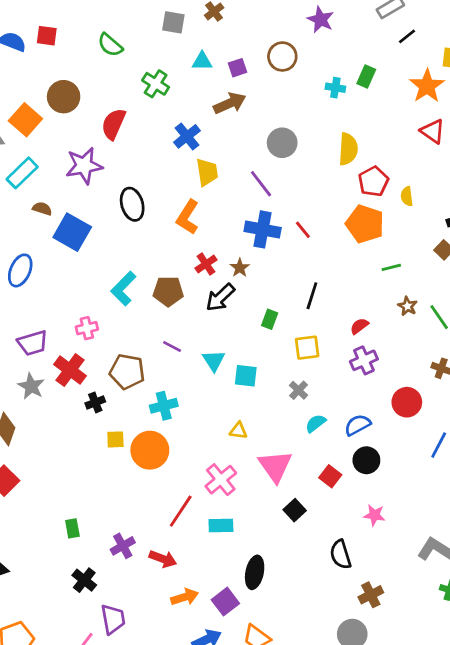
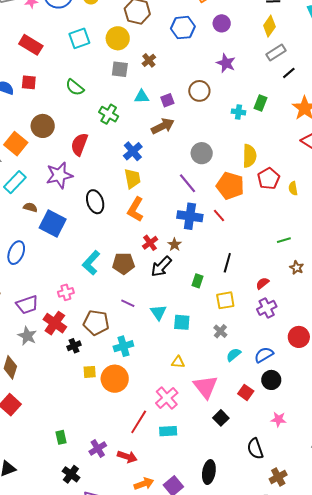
yellow trapezoid: (207, 172) -> (132, 179), moved
orange pentagon: (365, 224) -> (230, 186), moved
black ellipse: (255, 572) -> (209, 472), moved

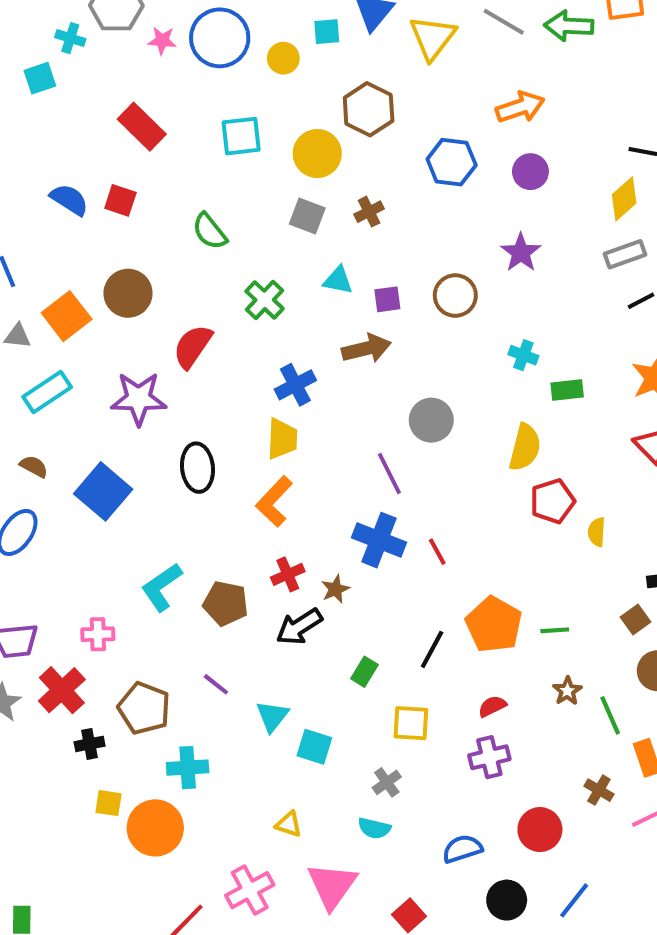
green rectangle: (261, 103) -> (567, 390), moved, turned 49
orange pentagon: (230, 186) -> (494, 625), moved
brown semicircle: (30, 207) -> (34, 466), moved
cyan semicircle: (234, 355) -> (374, 828), moved, turned -140
black circle: (271, 380) -> (507, 900), moved

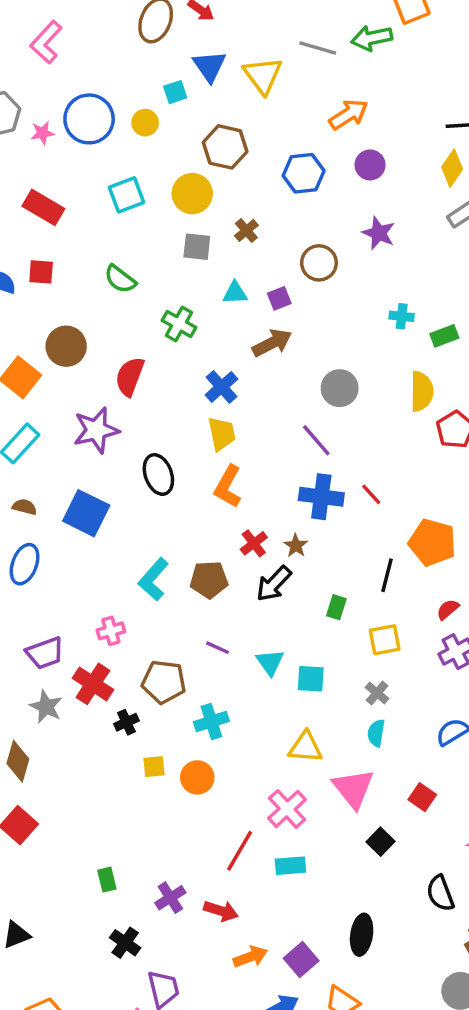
brown circle: (455, 296) -> (319, 263), moved
yellow triangle: (289, 824) -> (305, 747), size x1.5
orange circle: (155, 828) -> (197, 777), size x0.7
cyan semicircle: (374, 828) -> (376, 733), turned 100

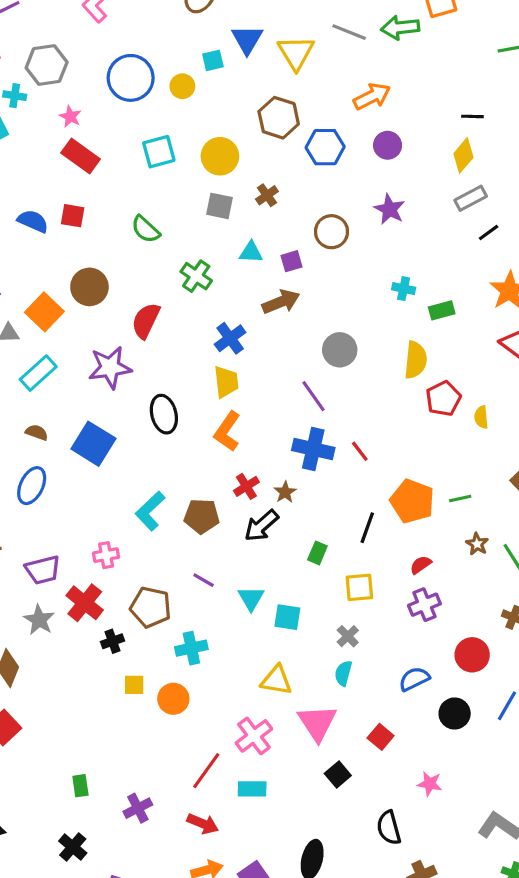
pink star: (43, 133) -> (70, 117), moved, turned 30
brown hexagon: (225, 147) -> (279, 118), moved
red arrow: (221, 911) -> (203, 824), moved
black cross: (125, 943) -> (73, 847), moved

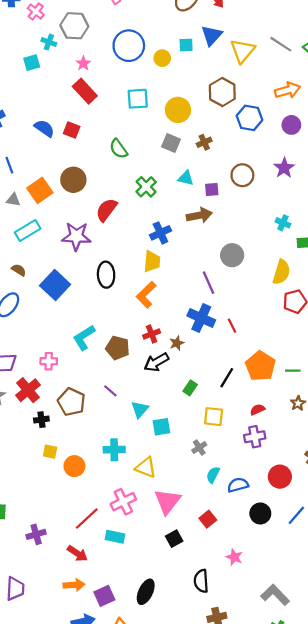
cyan square: (287, 617) -> (161, 427), turned -30
cyan cross: (191, 648) -> (114, 450), moved
cyan semicircle: (343, 673) -> (213, 475), moved

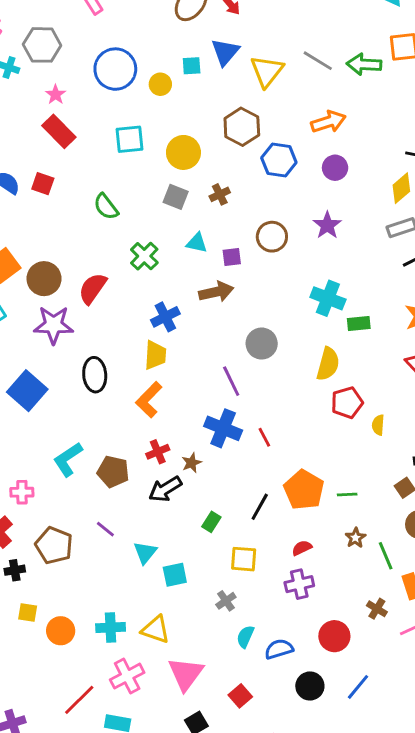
brown circle: (73, 180) -> (44, 279), moved
cyan cross: (283, 223) -> (328, 298), size x1.6
cyan cross: (114, 450) -> (111, 628), moved

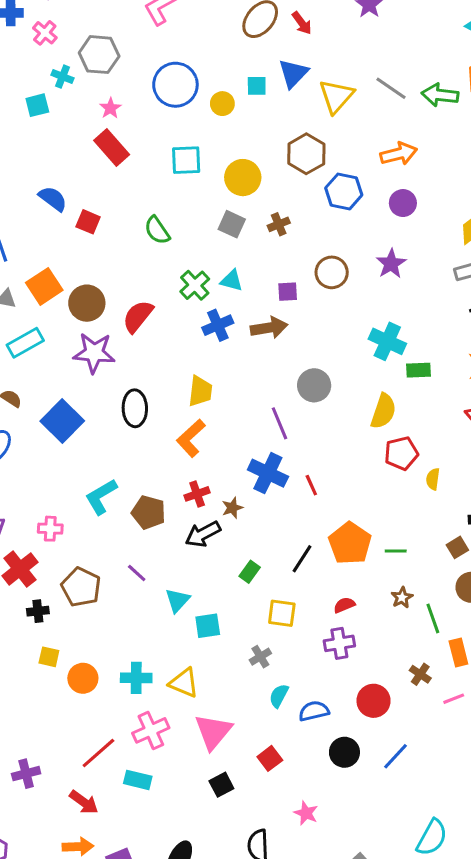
red square: (43, 184) -> (88, 222), moved
cyan triangle: (197, 243) -> (232, 281), moved
blue cross: (165, 317) -> (218, 325), moved

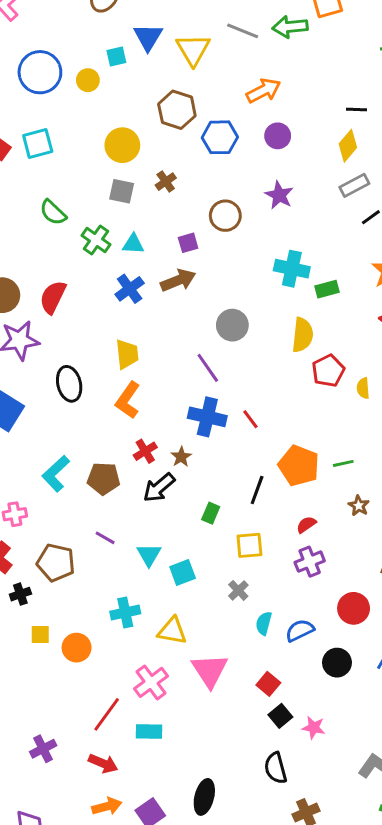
cyan square: (186, 160) -> (38, 144), moved
green cross: (195, 285) -> (96, 240), moved
cyan cross: (136, 678) -> (125, 612), moved
black square: (221, 785) -> (280, 716), moved

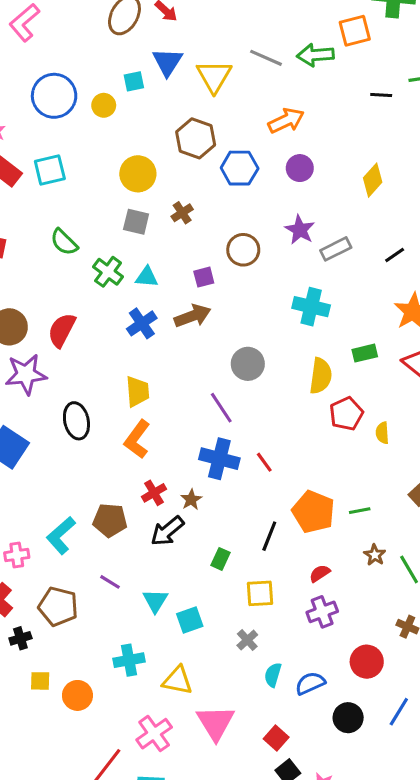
black line: (356, 110) -> (381, 95), moved
gray rectangle: (354, 185) -> (336, 249), moved
green rectangle: (327, 289) -> (365, 353), moved
cyan L-shape: (56, 474) -> (61, 535), moved

